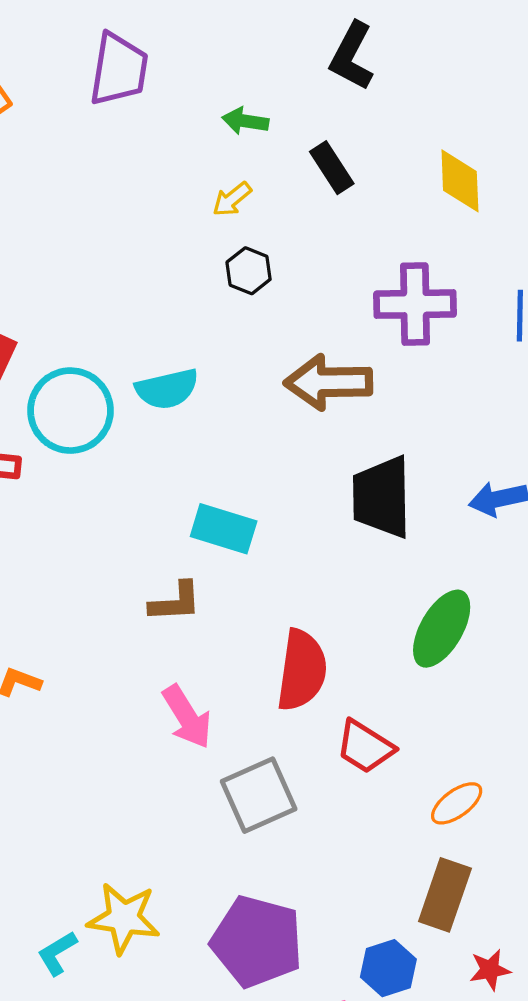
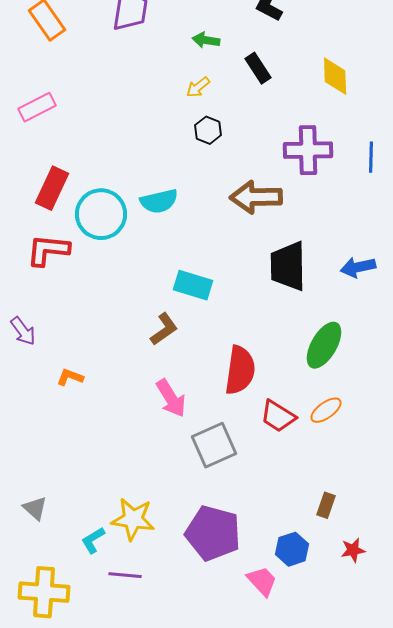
brown L-shape: (175, 602) -> (164, 329), turned -32
orange ellipse: (457, 803) -> (326, 410), moved
brown rectangle: (445, 895) -> (326, 505), size x0.6

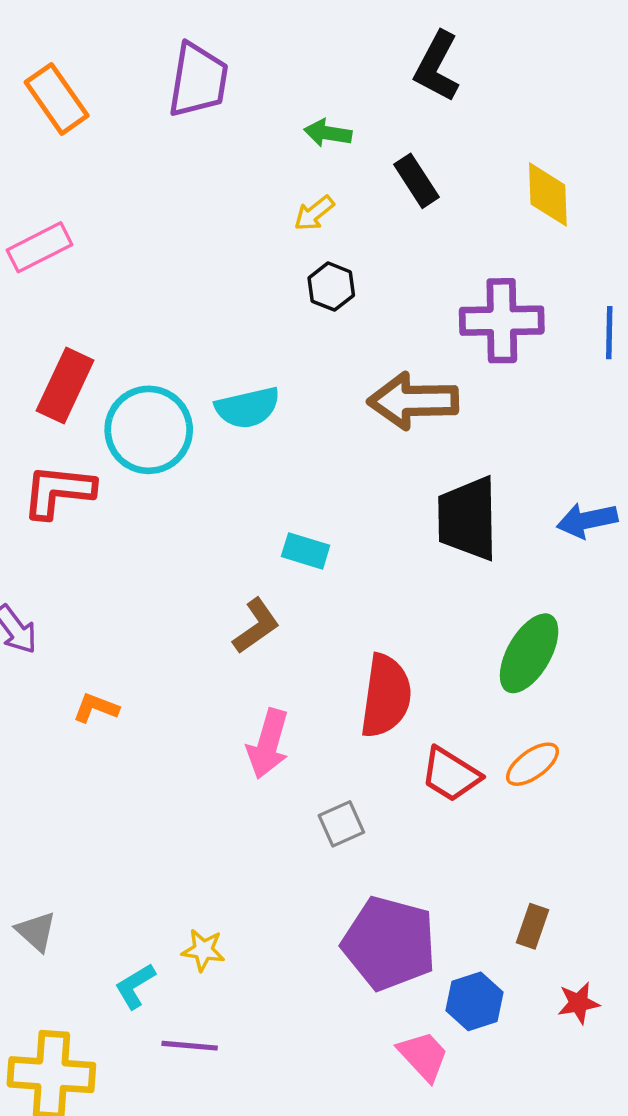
cyan rectangle: (193, 285) -> (306, 551), size x0.7
pink arrow: (171, 398) -> (268, 744), turned 48
gray square: (214, 445) -> (341, 824), size x0.6
yellow star: (133, 519) -> (203, 950), size x0.6
purple pentagon: (213, 533) -> (389, 943), moved

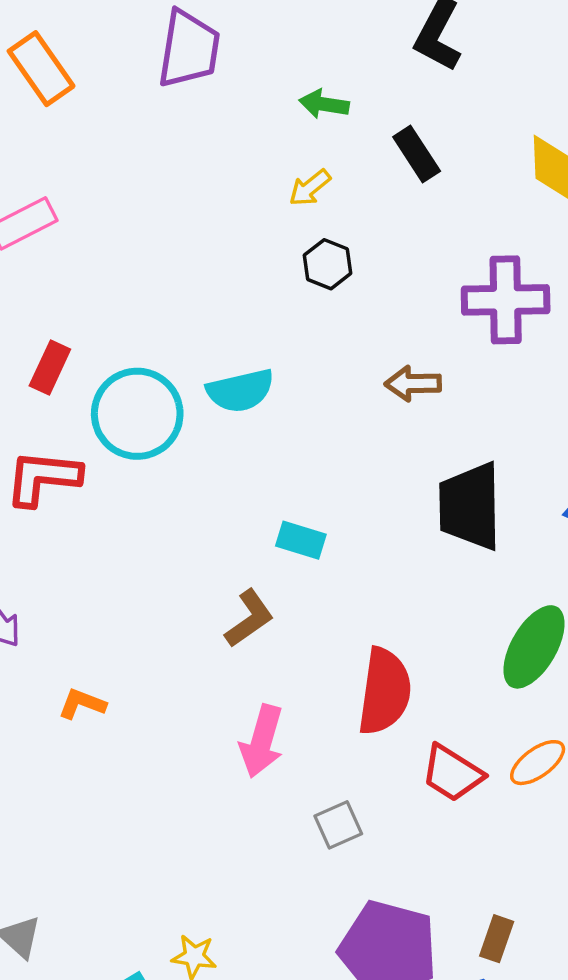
red rectangle: (65, 386) -> (50, 368), size x0.7
brown arrow: (413, 401) -> (413, 384), size x0.6
brown rectangle: (532, 926) -> (497, 939), moved

